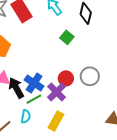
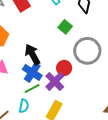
gray circle: (90, 76) -> (87, 51), moved, size x1.4
black arrow: (16, 88) -> (32, 54), moved

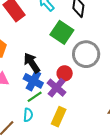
green square: (65, 27) -> (62, 32), size x1.6

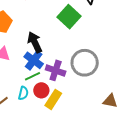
gray circle: (86, 54) -> (85, 63), moved
red circle: (65, 73) -> (41, 90), moved
purple cross: (56, 88) -> (56, 70), turned -30

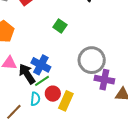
green square: (69, 17) -> (60, 26), moved, size x0.6
black arrow: (35, 42) -> (27, 74), moved
purple cross: (56, 70) -> (104, 80), moved

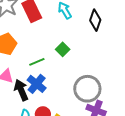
green line: (42, 81) -> (37, 62), moved

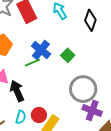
green square: (63, 49) -> (68, 55), moved
blue cross: (37, 84) -> (41, 50), moved

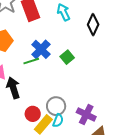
gray circle: (83, 89) -> (56, 106), moved, size x0.7
cyan semicircle: (21, 117) -> (58, 121), moved

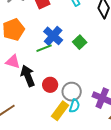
red circle: (33, 114) -> (50, 85), moved

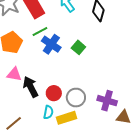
green line: (44, 48) -> (40, 32), moved
cyan semicircle: (74, 106) -> (48, 112), moved
yellow rectangle: (60, 111) -> (67, 118), turned 42

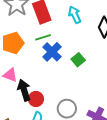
red circle: (54, 93) -> (36, 99), moved

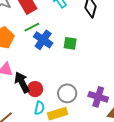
green square: (78, 60) -> (70, 43), turned -32

